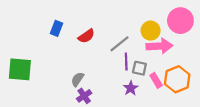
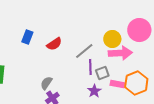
gray square: (139, 68) -> (102, 73), turned -32
pink rectangle: (156, 80) -> (117, 84), turned -48

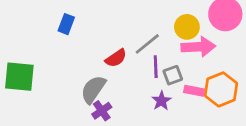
red semicircle: (54, 44) -> (116, 58), moved
gray semicircle: (46, 83) -> (93, 89), size x1.5

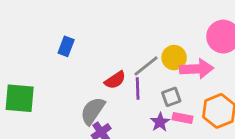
yellow circle: (187, 27) -> (174, 58), moved
purple line: (156, 67) -> (138, 88), moved
pink rectangle: (194, 91) -> (183, 118), moved

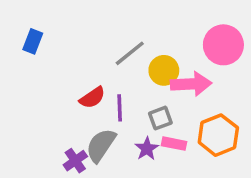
blue rectangle: (66, 46) -> (33, 41), moved
gray line: (146, 66) -> (130, 53), moved
gray semicircle: (93, 111) -> (101, 145), moved

